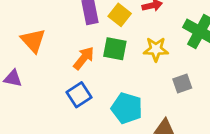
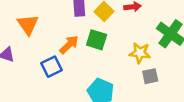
yellow star: (156, 49) -> (140, 53), moved
blue square: (79, 95) -> (51, 67), moved

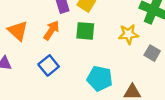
orange arrow: (69, 45) -> (51, 30), moved
gray square: (150, 76) -> (152, 53), moved, turned -35

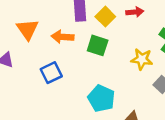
orange arrow: (51, 30) -> (63, 37), turned -132

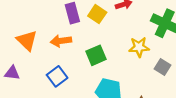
green square: (98, 45) -> (96, 55), moved, turned -30

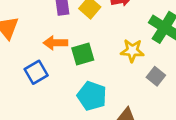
orange arrow: (61, 41) -> (55, 43), moved

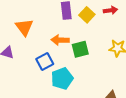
cyan pentagon: (92, 96) -> (62, 78), moved, turned 30

